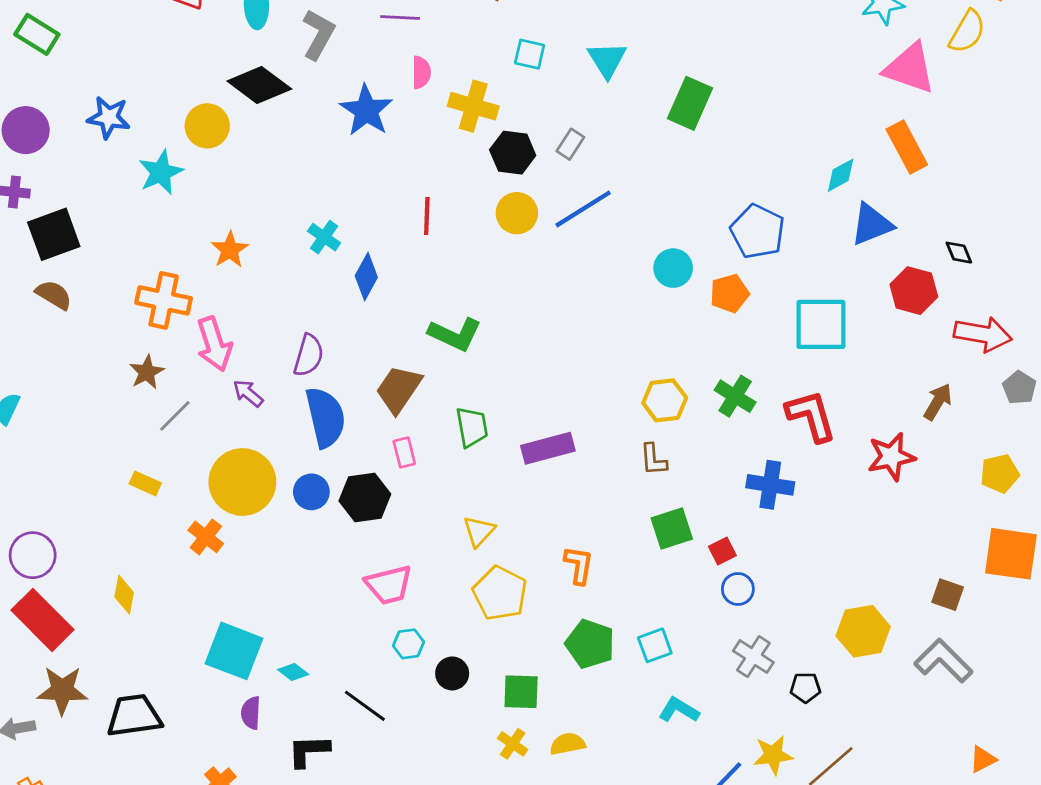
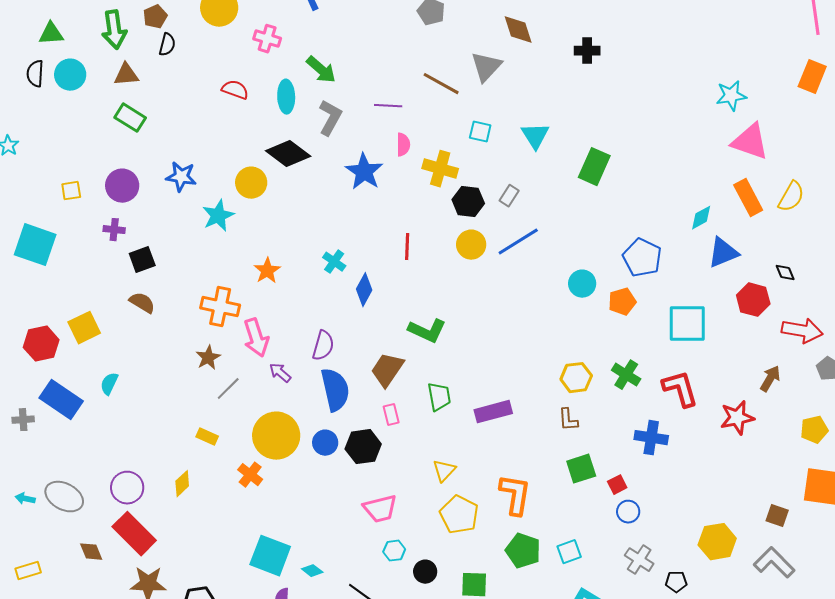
yellow semicircle: (967, 32) -> (791, 197), moved
black square: (54, 234) -> (142, 260), size x0.7
orange L-shape: (579, 565) -> (515, 495), size x1.5
yellow diamond: (124, 595) -> (182, 484), moved, turned 36

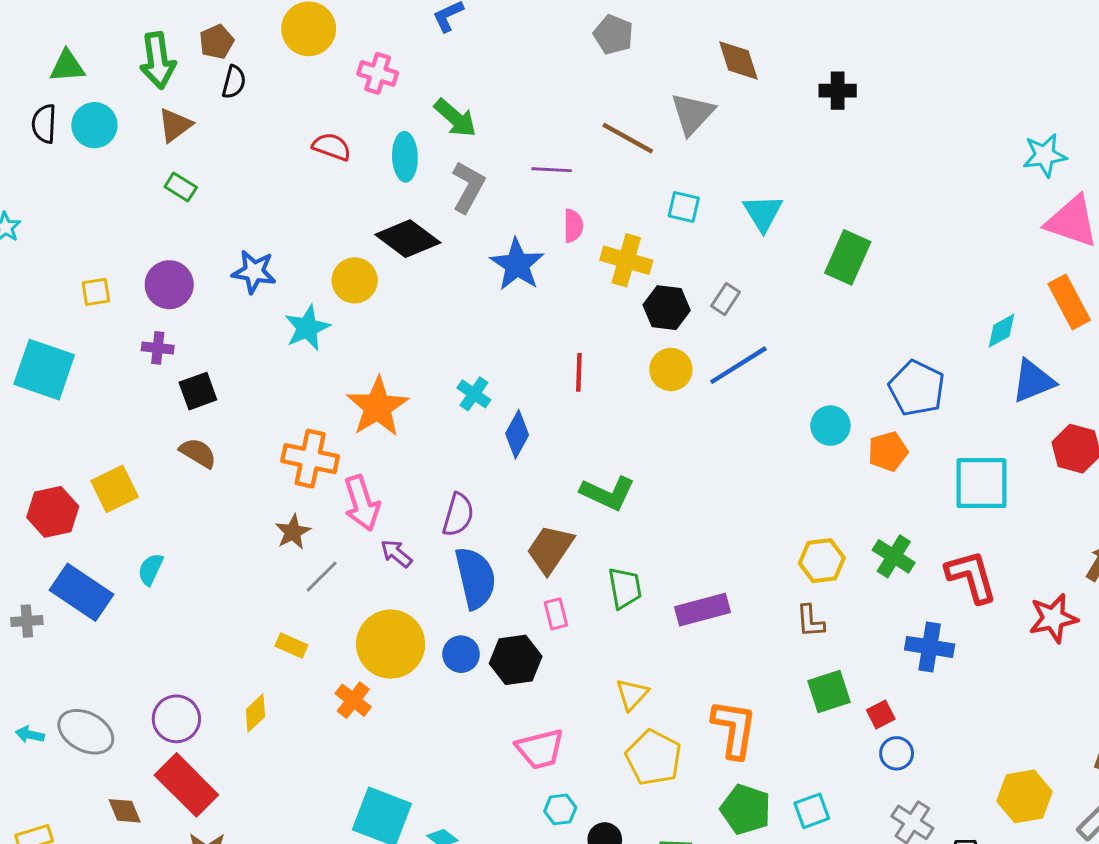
brown triangle: (126, 75) -> (175, 125), turned -32
green rectangle: (130, 118) -> (181, 187), size x0.7
orange star: (267, 271) -> (378, 407), size x1.6

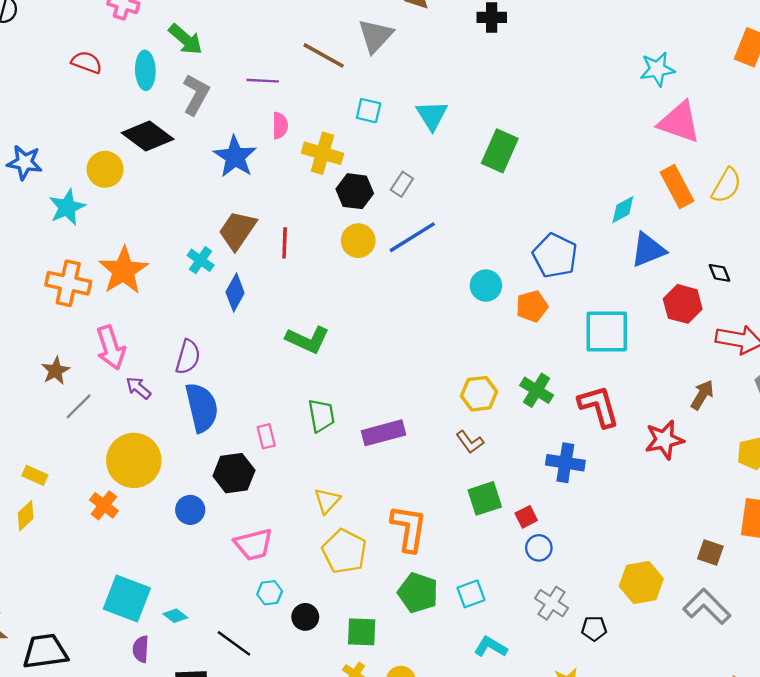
orange cross: (310, 459) -> (68, 283), moved
brown trapezoid: (550, 549) -> (237, 230), moved
brown L-shape: (810, 621) -> (470, 442), turned -32
yellow rectangle: (291, 646) -> (35, 475), moved
blue circle: (461, 654) -> (190, 510), moved

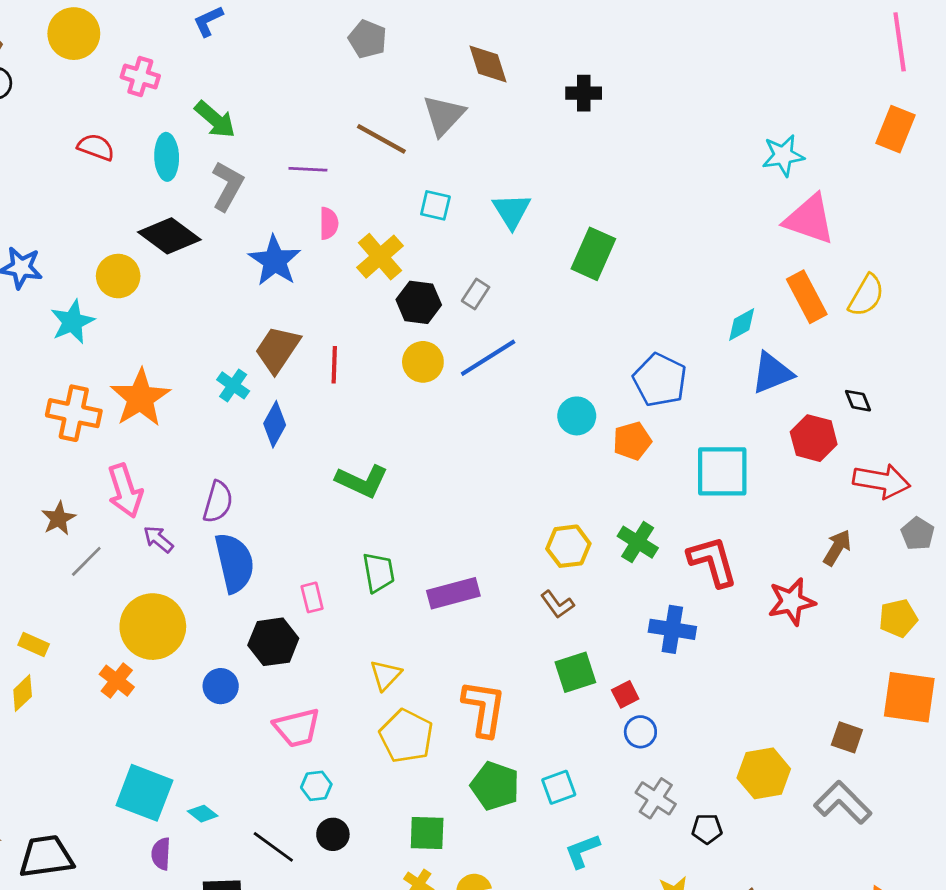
yellow cross: (323, 153) -> (380, 257), turned 33
black circle: (305, 617) -> (333, 834), moved
cyan L-shape: (491, 647) -> (582, 851), turned -52

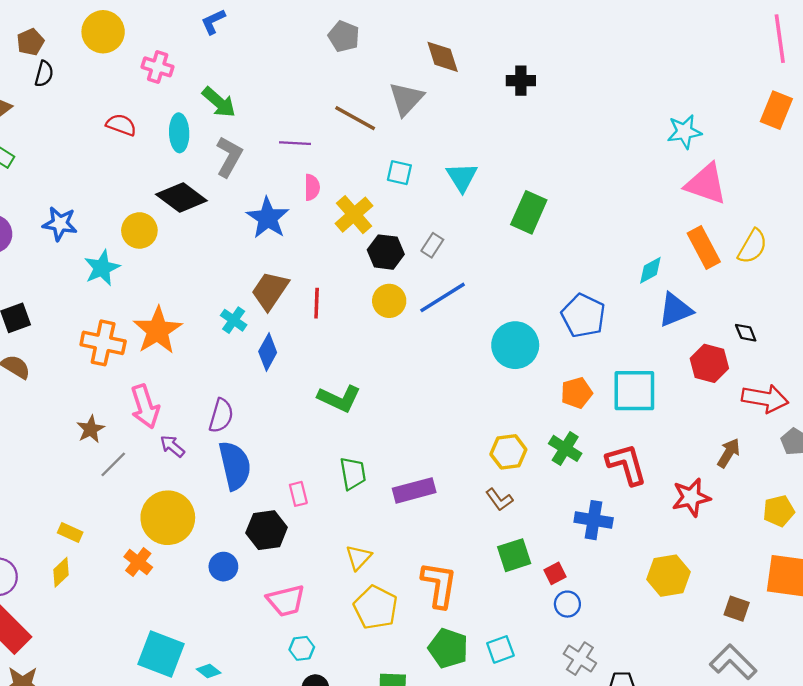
cyan circle: (577, 416) -> (515, 345), size x1.5
orange pentagon: (632, 441) -> (577, 393), moved
yellow hexagon: (764, 773) -> (668, 576), moved

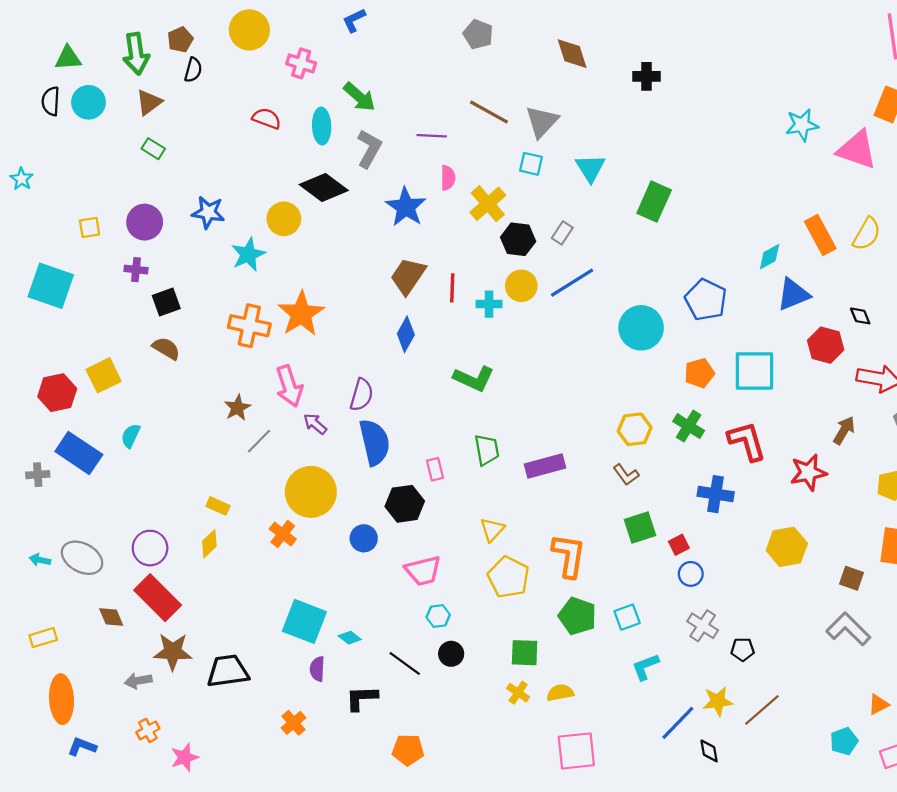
gray triangle: (406, 99) -> (542, 122), moved
pink triangle: (706, 184) -> (857, 150), moved
cyan cross: (234, 320) -> (489, 304), moved, turned -35

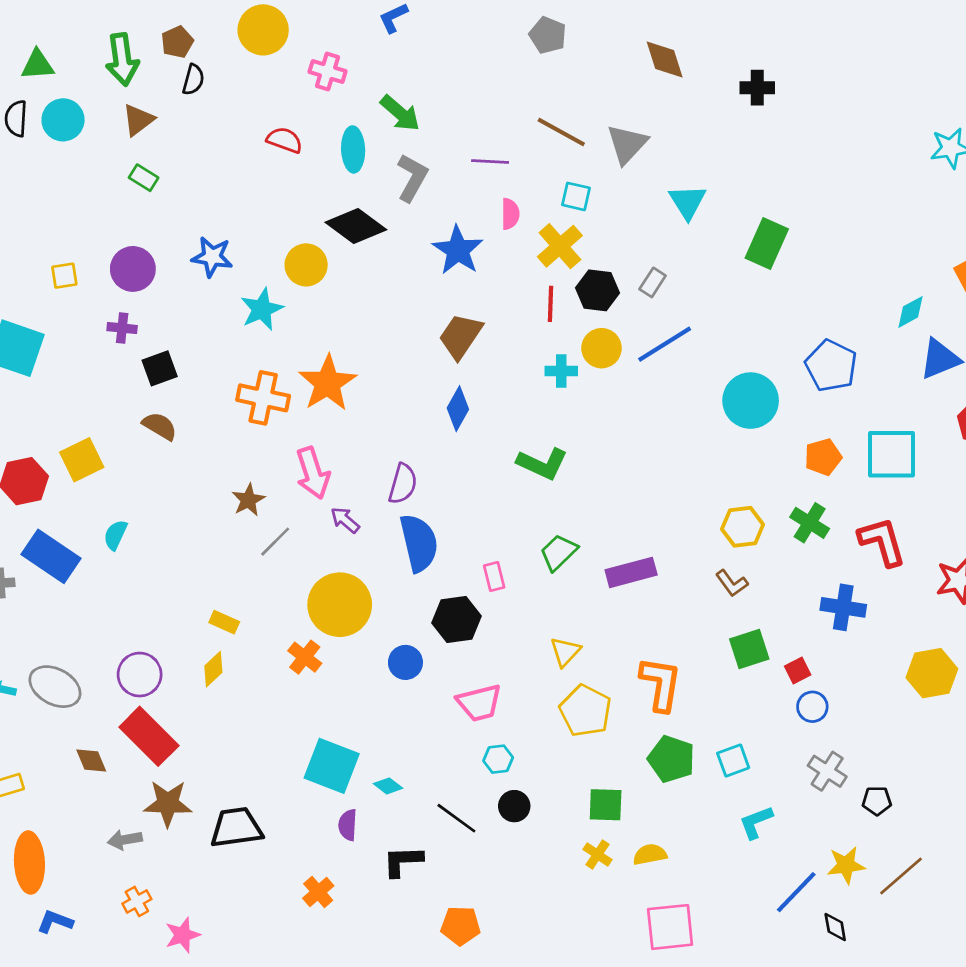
cyan square: (531, 164) -> (576, 196), moved
red line: (452, 288) -> (550, 304), moved
green trapezoid: (487, 450) -> (559, 552), turned -124

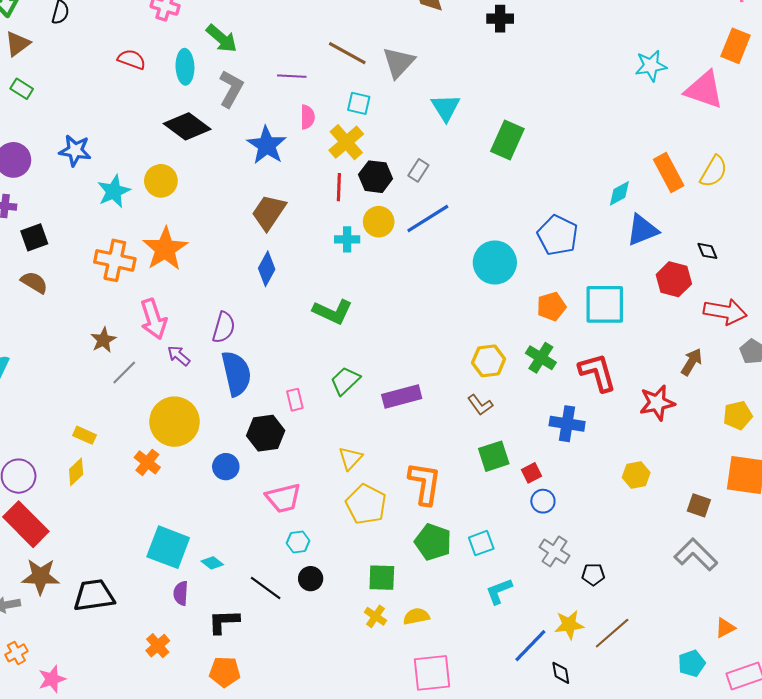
yellow circle: (306, 265) -> (161, 181), moved
yellow hexagon: (932, 673) -> (636, 475), size x0.7
orange pentagon: (461, 926) -> (225, 672), moved

